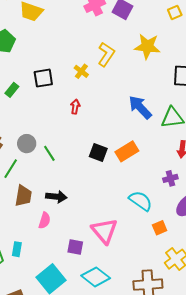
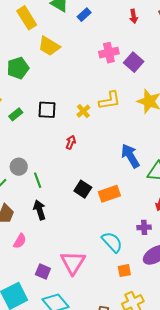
yellow L-shape: (106, 54) -> (110, 100), turned 35
black arrow: (56, 197) -> (40, 210), moved, turned -126

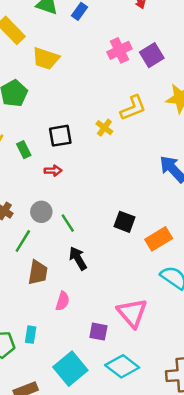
purple square: (134, 62) -> (152, 55), turned 30
green rectangle: (16, 114) -> (24, 150), turned -64
red arrow: (71, 142) -> (53, 171), moved, turned 80
orange rectangle: (109, 194) -> (159, 239), moved

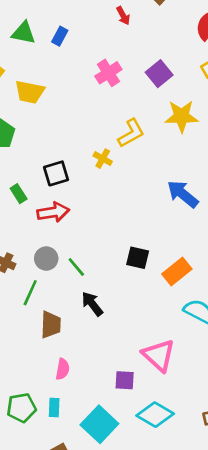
purple square: (152, 55) -> (159, 74), moved
red arrow: (53, 171) -> (53, 212), size x1.6
pink semicircle: (63, 301) -> (63, 369), moved
cyan rectangle: (31, 335) -> (54, 407), moved

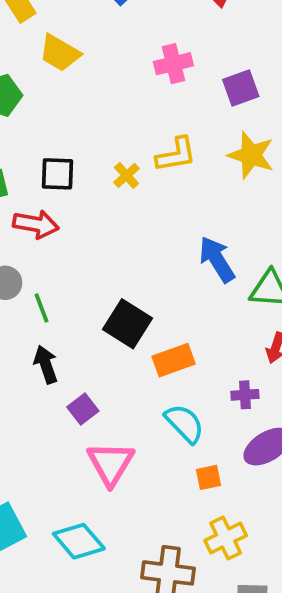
black square: (138, 258) -> (127, 324), size x1.4
purple square: (125, 380) -> (83, 409), moved, turned 30

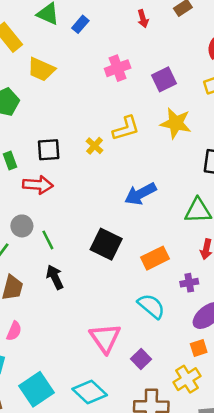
blue arrow: (217, 259) -> (140, 194), moved, turned -80
orange rectangle: (174, 360) -> (155, 258), moved
purple square: (83, 409) -> (141, 359), moved
orange square: (208, 477) -> (199, 348), moved

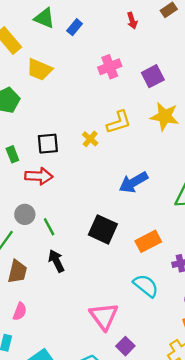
purple square: (141, 359) -> (125, 346), moved

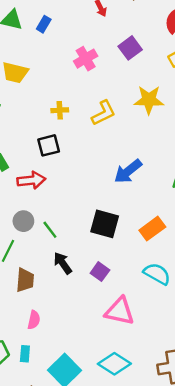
purple square: (153, 76) -> (130, 48), moved
yellow cross: (90, 139) -> (60, 110), moved, turned -35
black square: (48, 144) -> (49, 145), moved
pink triangle: (104, 316) -> (120, 311), turned -32
purple square: (125, 346) -> (100, 272), moved

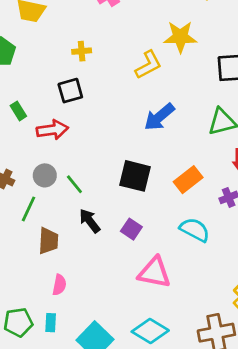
yellow L-shape: (104, 113) -> (148, 65), moved

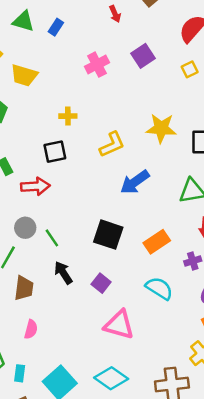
yellow star: (180, 37) -> (161, 128), moved
yellow L-shape: (148, 65) -> (112, 144), moved
cyan rectangle: (51, 323) -> (20, 373), moved

